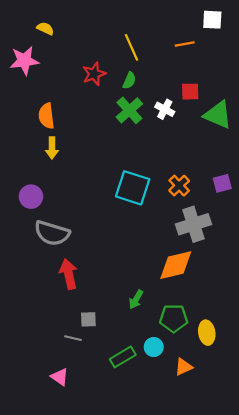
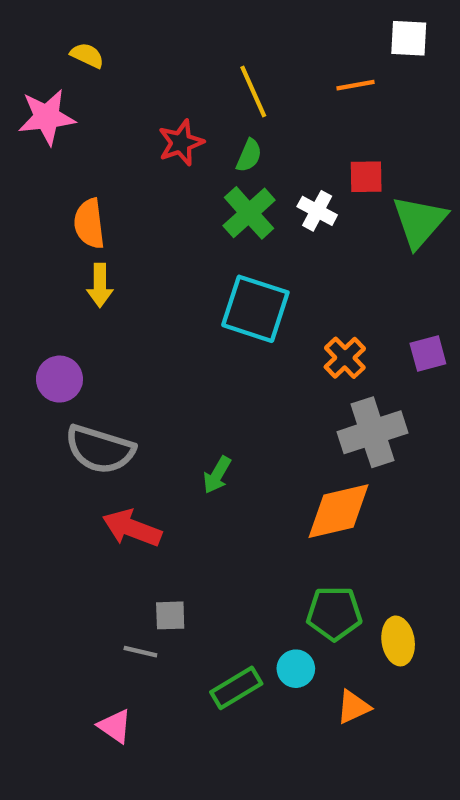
green triangle: (218, 115) -> (419, 221), turned 48
cyan square: (133, 188) -> (255, 309), moved
red arrow: (69, 274) -> (132, 528), turned -56
green arrow: (136, 299) -> (217, 475), moved

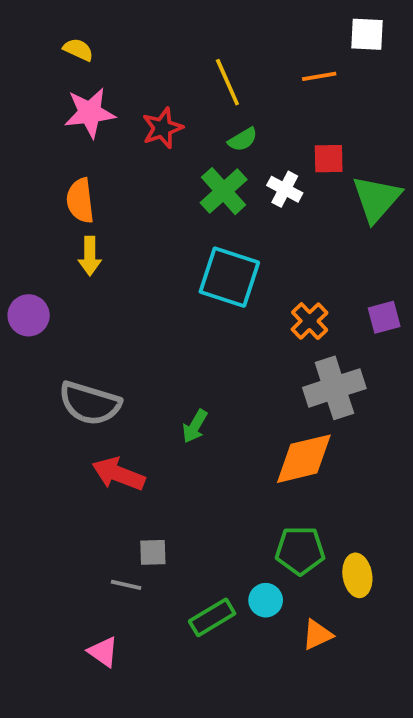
pink star: (47, 117) -> (90, 113), moved
green semicircle: (249, 155) -> (243, 139), moved, turned 36
purple circle: (59, 379) -> (29, 315), moved

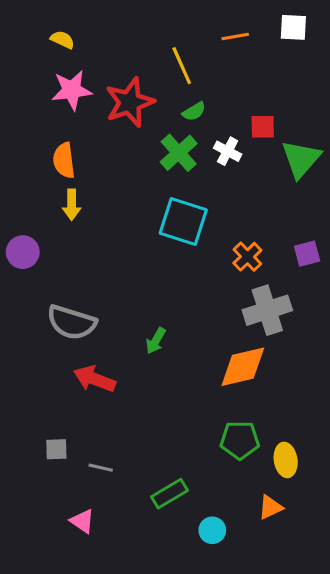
orange line: (319, 76) -> (235, 37), moved
red star: (162, 128) -> (130, 102), size x1.5
gray square: (153, 552) -> (56, 449), moved
cyan circle: (266, 600) -> (212, 530), moved
orange triangle: (317, 635) -> (270, 507), moved

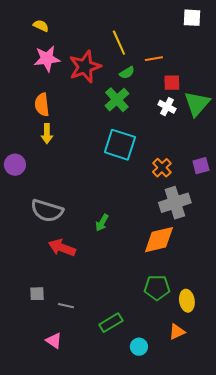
orange line: (235, 37) -> (154, 59), moved
white cross: (228, 151) -> (167, 107), moved

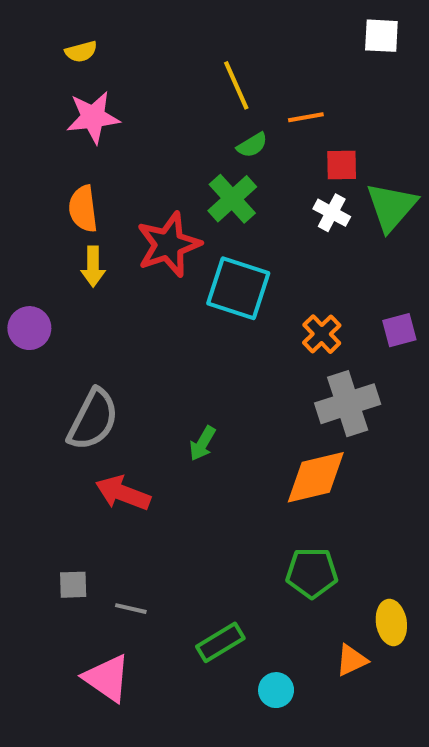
yellow semicircle: (41, 26) -> (81, 52), turned 140
red star: (85, 67) -> (169, 245), moved
gray semicircle: (47, 211) -> (93, 420), turned -80
yellow ellipse: (187, 301) -> (391, 622), moved
pink triangle: (54, 341) -> (107, 678), size x1.5

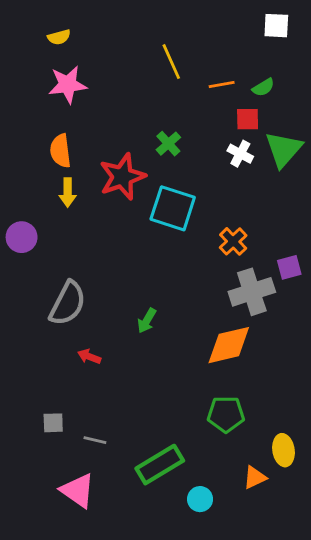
green semicircle: (252, 145) -> (263, 87), moved
green cross: (232, 199) -> (168, 144), size x0.7
purple square: (399, 330) -> (289, 267), moved
red arrow: (123, 493) -> (89, 357), size x0.6
green rectangle: (220, 642) -> (160, 465), size x1.4

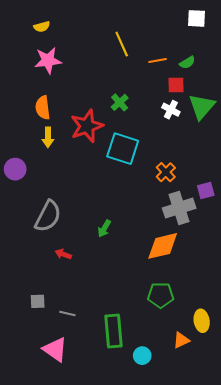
green rectangle: (160, 465) -> (114, 331), turned -64

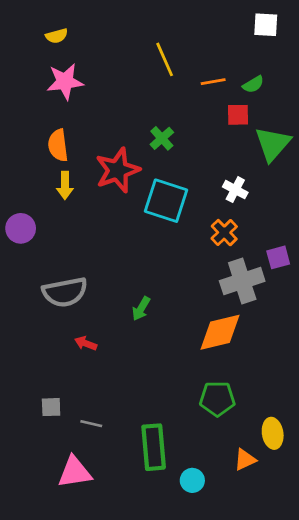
white cross: (171, 110) -> (235, 190), moved
gray semicircle: (48, 216) -> (65, 292), turned 52
pink triangle: (55, 349) -> (75, 472), turned -44

